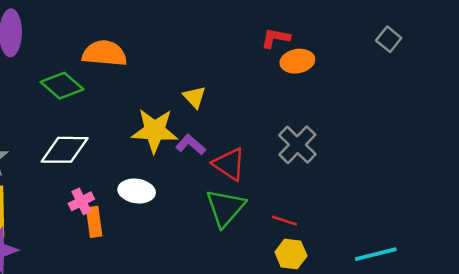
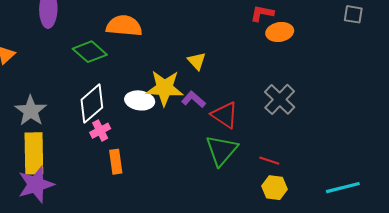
gray square: (389, 39) -> (353, 14), turned -30
white diamond: (65, 150) -> (92, 104), turned -42
white ellipse: (137, 191) -> (140, 100), moved
pink cross: (81, 201) -> (100, 131), moved

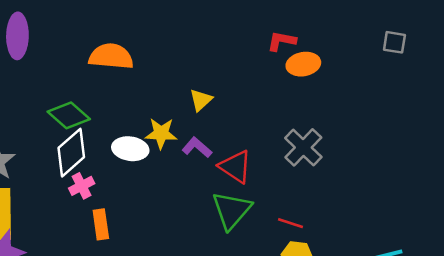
green diamond: (90, 52) -> (69, 115), moved
yellow triangle: (197, 61) -> (201, 100), turned 30
yellow star: (165, 88) -> (161, 133), size x0.7

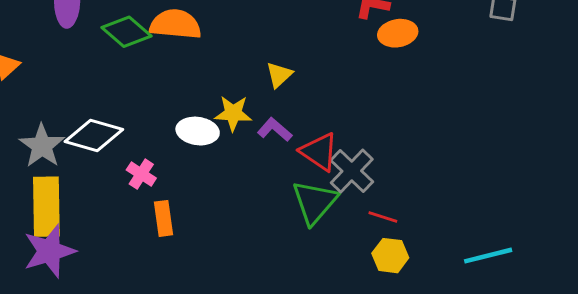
green diamond: (69, 115) -> (126, 32), moved
gray cross: (303, 147) -> (352, 171), moved
white diamond: (71, 153) -> (94, 135), moved, turned 57
pink cross: (82, 186) -> (141, 174), turned -30

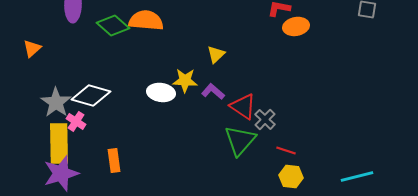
gray cross: (352, 171) -> (265, 119), size x0.7
pink cross: (141, 174) -> (76, 121), moved
orange rectangle: (163, 218) -> (114, 160), moved

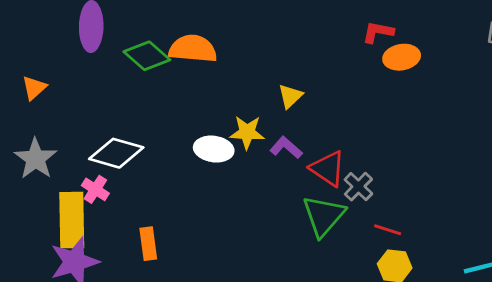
gray star: (56, 102) -> (36, 159), moved

